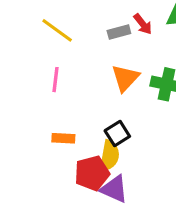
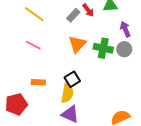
gray rectangle: (119, 32) -> (73, 15), turned -32
pink line: (56, 80) -> (33, 45), turned -70
red pentagon: (92, 173) -> (16, 104), moved

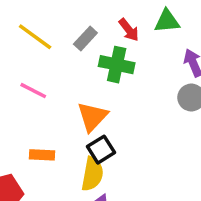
gray rectangle: (73, 15) -> (85, 39), moved
orange triangle: (77, 44) -> (92, 117), moved
green cross: (103, 48) -> (117, 65), moved

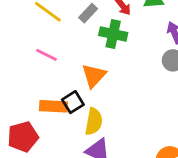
black square: (101, 150) -> (73, 102), moved
orange rectangle: (42, 155) -> (53, 106), size x1.4

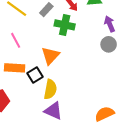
pink line: (46, 55) -> (16, 40), turned 35
orange rectangle: (53, 106) -> (15, 68), moved

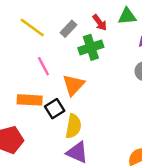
green cross: (65, 25) -> (91, 47), turned -30
pink line: (16, 40) -> (43, 66), moved

